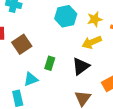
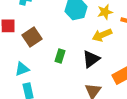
cyan triangle: (31, 79) -> (22, 69), moved

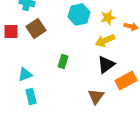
brown square: (32, 37) -> (36, 28), moved
black triangle: (91, 59) -> (106, 64), moved

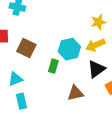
cyan hexagon: (79, 14) -> (69, 49), moved
brown square: (36, 28) -> (26, 48), moved, turned -30
brown triangle: (96, 96) -> (75, 93), moved, turned 42

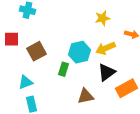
yellow star: (98, 22) -> (102, 18), moved
brown square: (26, 48) -> (36, 51), turned 36

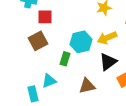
red square: (12, 39) -> (45, 17), moved
cyan triangle: (26, 82) -> (49, 81), moved

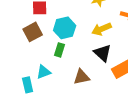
cyan hexagon: (81, 42) -> (65, 28), moved
black triangle: (108, 62) -> (103, 53), turned -42

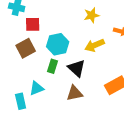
black triangle: (103, 53) -> (77, 68), moved

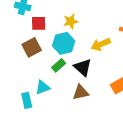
yellow star: (92, 15) -> (71, 21), moved
green rectangle: (53, 66) -> (59, 65), turned 32

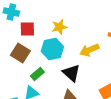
brown square: (32, 47) -> (20, 53), turned -30
green rectangle: (59, 65) -> (37, 74), moved

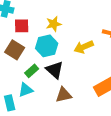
black triangle: (71, 73) -> (55, 70), moved

